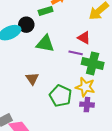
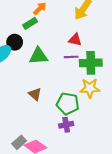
purple cross: (87, 105) -> (66, 125), moved

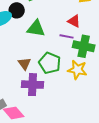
green pentagon: (68, 104) -> (50, 63), moved
purple cross: (66, 125) -> (33, 85), moved, size x1.5

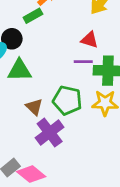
green triangle: (36, 28) -> (20, 70), moved
purple cross: (33, 85) -> (50, 133), turned -30

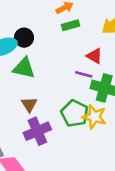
green rectangle: (33, 16) -> (70, 25), moved
green pentagon: (67, 100) -> (75, 113), moved

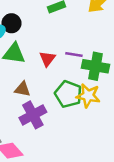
red triangle: (94, 56) -> (47, 59), moved, turned 42
brown triangle: (29, 104) -> (22, 89), turned -42

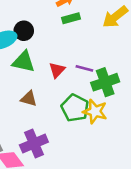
green cross: (95, 66) -> (105, 82), turned -35
purple cross: (33, 115) -> (34, 143), moved

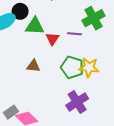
green triangle: (24, 62) -> (35, 26), moved
green cross: (105, 82) -> (93, 18), moved
purple cross: (34, 143) -> (77, 102), moved

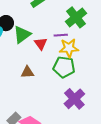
green triangle: (35, 26) -> (22, 35), turned -30
yellow star: (89, 67) -> (69, 48), moved

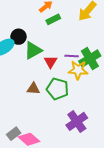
green cross: (76, 17) -> (90, 59), moved
green pentagon: (64, 67) -> (58, 89), moved

